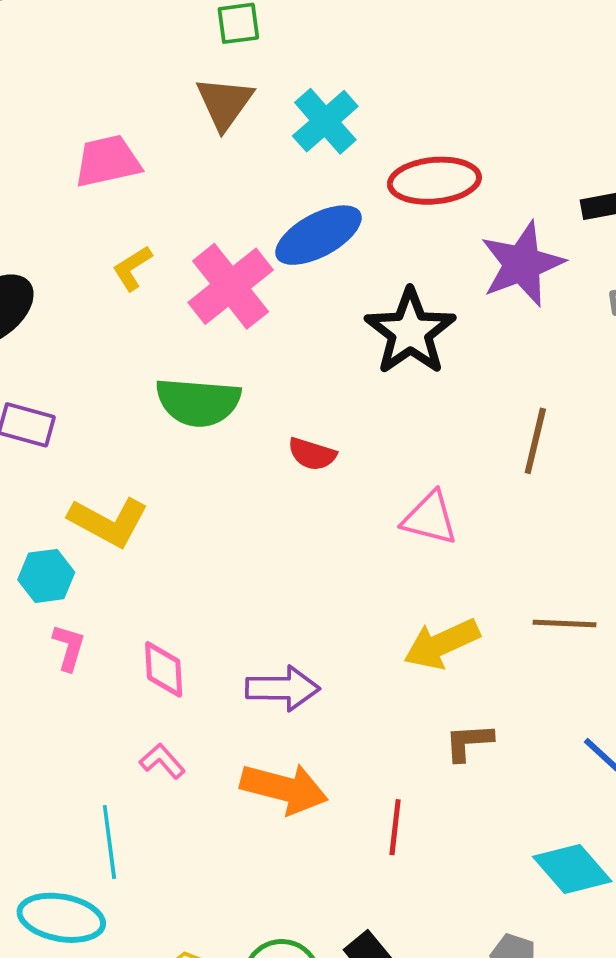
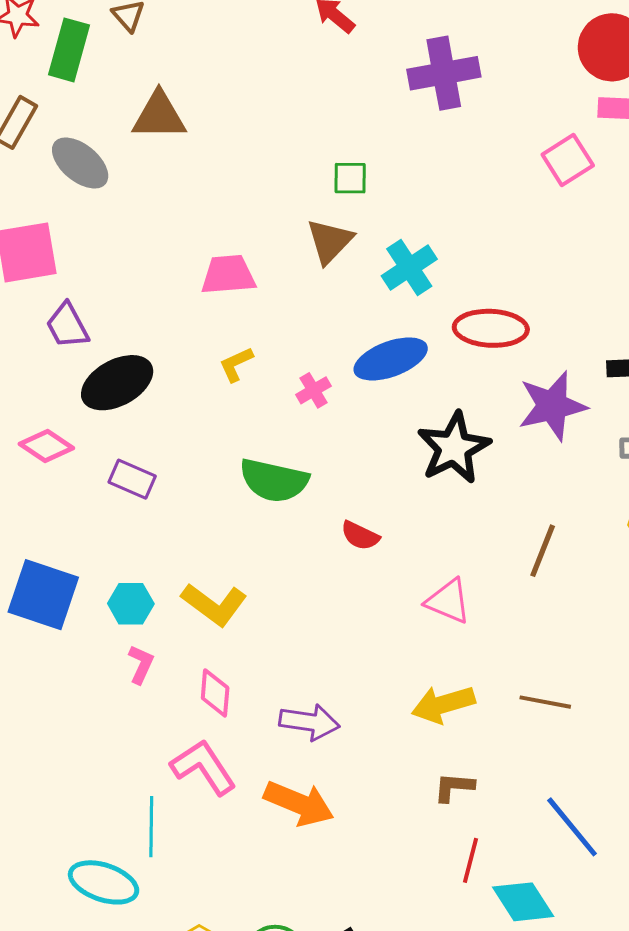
pink cross: (231, 286) -> (314, 390), size x0.5
yellow L-shape: (108, 522) -> (214, 604), moved
pink L-shape: (162, 761) -> (203, 767), size x1.8
red line: (395, 827) -> (471, 860), moved

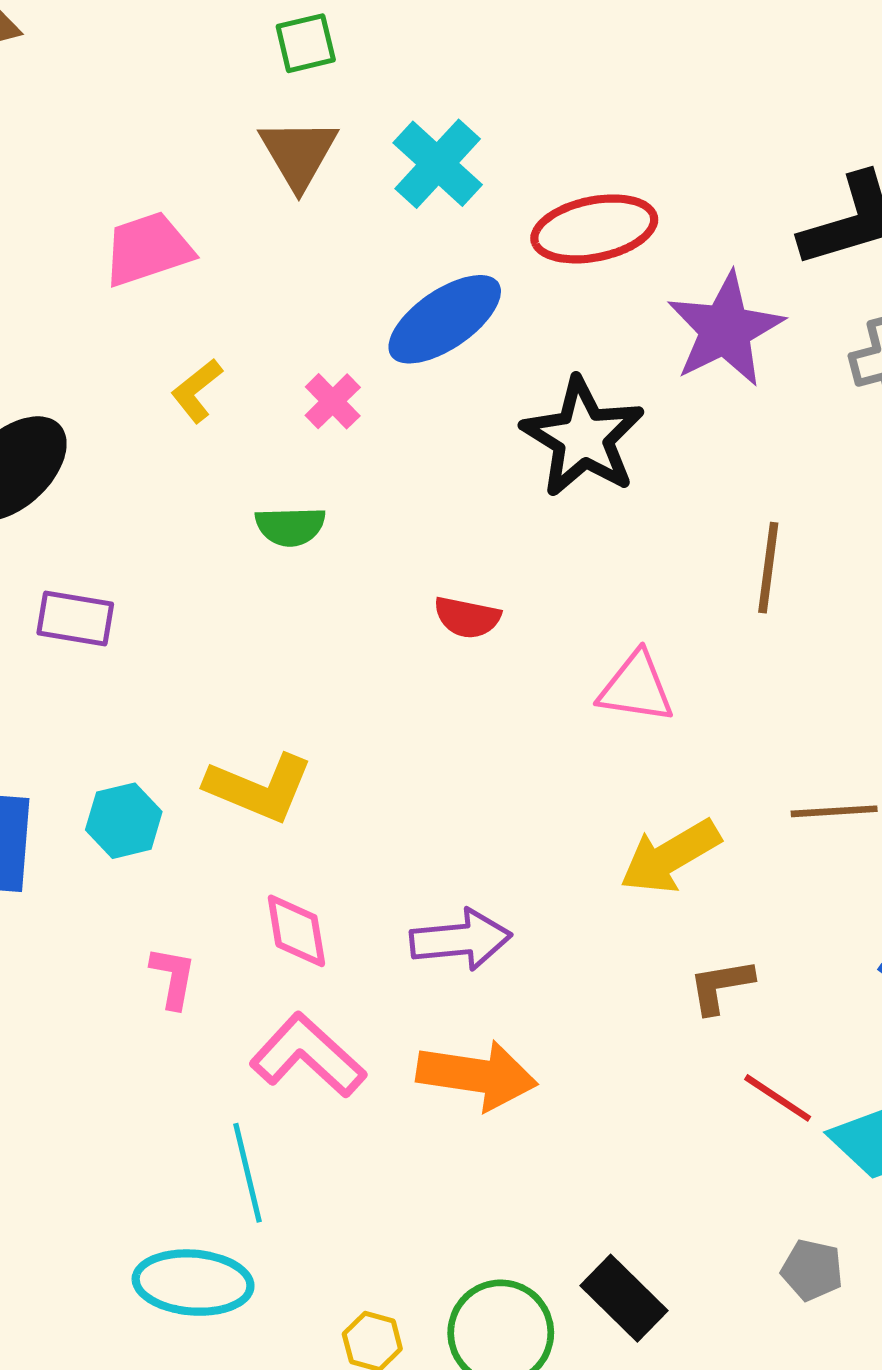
green semicircle: (274, 480) -> (290, 526), moved, size x0.6
pink L-shape: (141, 664) -> (173, 977), moved
red line: (471, 860) -> (778, 1098), turned -57

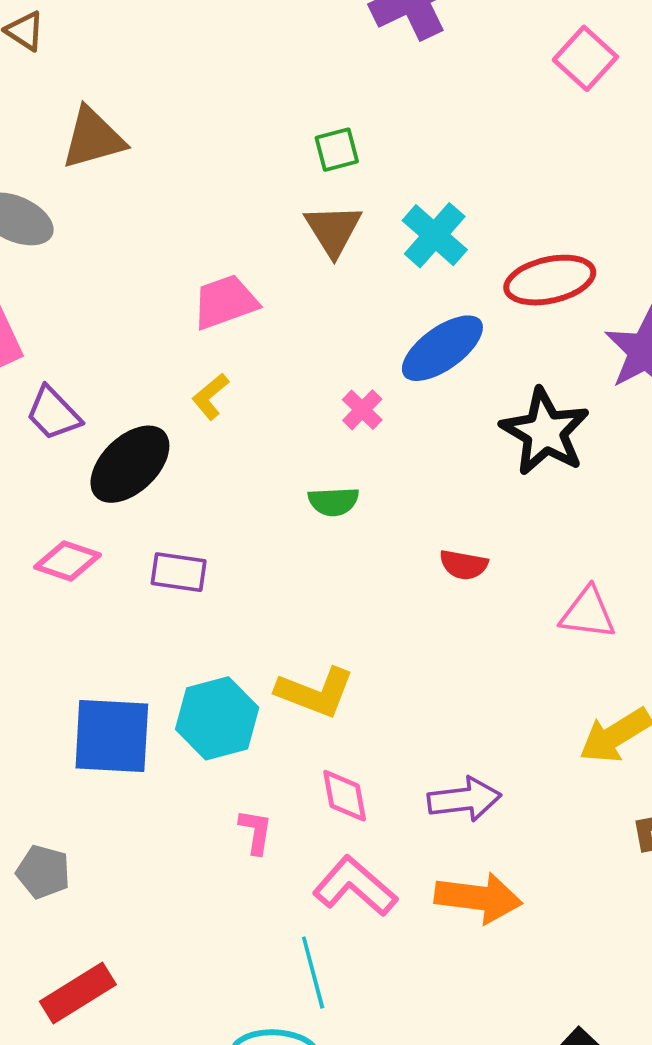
yellow L-shape: (197, 391) -> (210, 396), moved
cyan hexagon: (124, 821) -> (217, 718), size x1.5

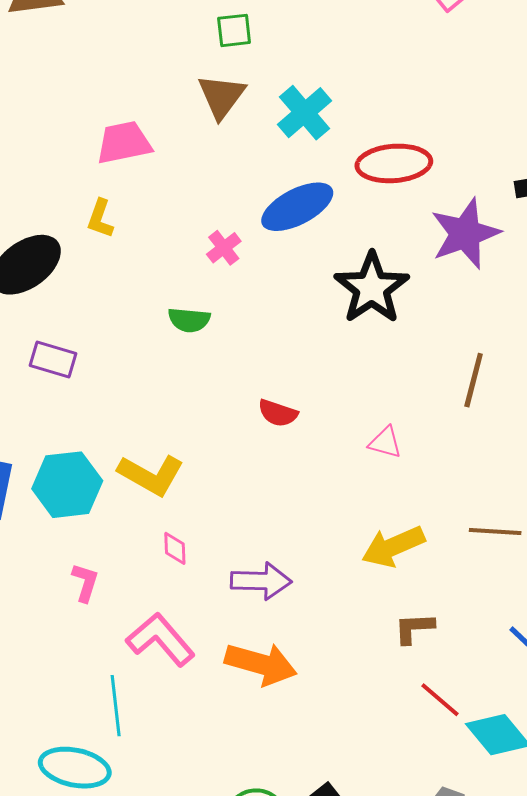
yellow L-shape: (210, 396) -> (100, 219), turned -39
red semicircle: (464, 565) -> (278, 413), moved
pink triangle: (588, 613) -> (385, 442), size x0.7
pink diamond: (345, 796) -> (175, 548), moved, size x0.7

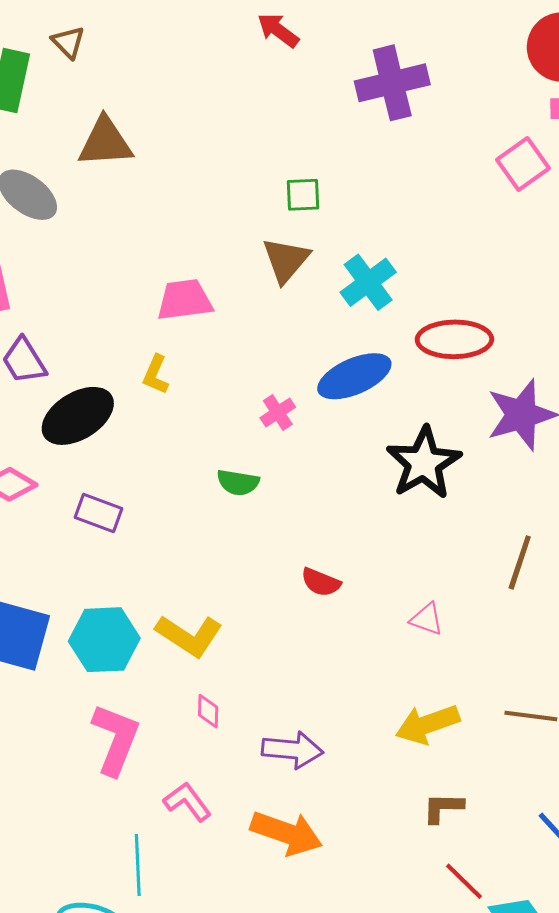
pink L-shape: (85, 583) -> (116, 739), size x1.8
pink L-shape: (161, 639) -> (187, 802), size x0.7

